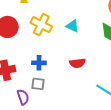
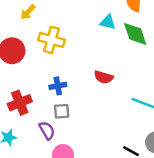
cyan triangle: (72, 26) -> (108, 22), moved
red semicircle: (77, 63) -> (104, 77), turned 35

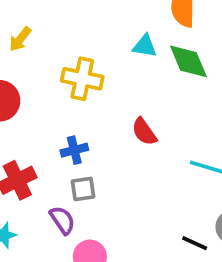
yellow cross: (51, 40) -> (82, 79), moved
red semicircle: (104, 77) -> (144, 132), turned 42

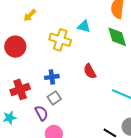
cyan triangle: (145, 46) -> (84, 26), moved
gray square: (83, 189) -> (54, 98), turned -32

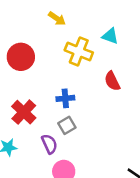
yellow arrow: (30, 15) -> (57, 19), moved, turned -104
red semicircle: (90, 71) -> (112, 81), moved
red cross: (20, 89) -> (24, 112), turned -30

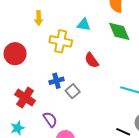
yellow arrow: (57, 19) -> (39, 18), turned 64
gray square: (67, 125) -> (73, 91), moved

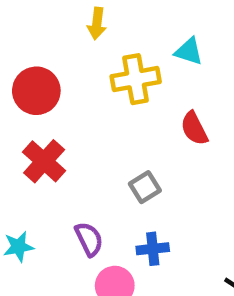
yellow cross: (61, 41) -> (136, 79), turned -30
blue cross: (56, 81) -> (153, 249), moved
red cross: (25, 98) -> (44, 161), moved

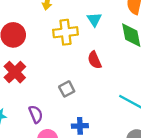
cyan triangle: (189, 51) -> (94, 19), turned 35
blue cross: (153, 249) -> (80, 126), moved

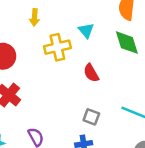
gray square: (67, 89) -> (91, 117), moved, turned -35

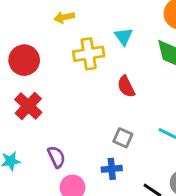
yellow arrow: (34, 17) -> (64, 17), turned 70

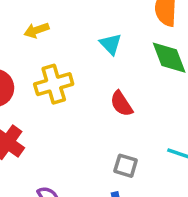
yellow cross: (89, 54) -> (54, 84), moved

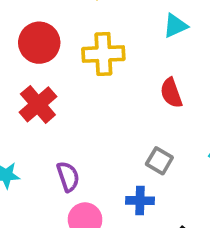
cyan triangle: (111, 44) -> (175, 26), turned 35

